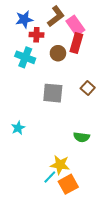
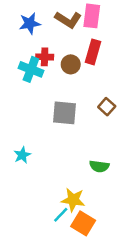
brown L-shape: (56, 16) -> (68, 20), turned 70
pink rectangle: (75, 26) -> (92, 16), moved, turned 42
red cross: (36, 35) -> (45, 57), moved
orange square: (68, 184) -> (83, 223), turned -30

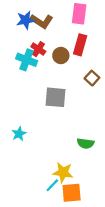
brown L-shape: (68, 20) -> (42, 21), moved
red cross: (45, 57) -> (38, 49), turned 32
brown square: (107, 107) -> (92, 78), moved
orange square: (83, 223) -> (72, 193), turned -36

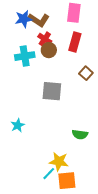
red cross: (38, 49) -> (45, 39), moved
brown circle: (61, 56) -> (49, 50), moved
cyan cross: (27, 60) -> (25, 56), turned -30

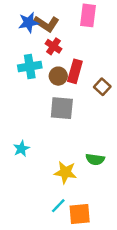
red rectangle: (75, 42) -> (75, 71), moved
brown circle: (49, 50) -> (58, 76), moved
yellow star: (59, 162) -> (65, 172), moved

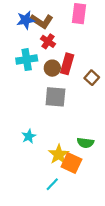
cyan star: (21, 149) -> (29, 136), moved
yellow star: (65, 172) -> (59, 154), turned 30
orange square: (80, 214) -> (71, 163), moved, turned 30

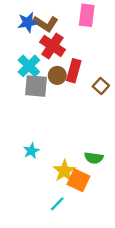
red cross: (48, 41) -> (53, 46), size x1.5
cyan cross: (27, 60) -> (29, 66), turned -36
gray square: (55, 97) -> (36, 86), moved

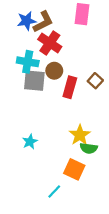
brown L-shape: (45, 24) -> (43, 22), turned -60
cyan cross: (29, 66) -> (28, 62), turned -35
red rectangle: (74, 71) -> (70, 87), moved
yellow star: (64, 171) -> (80, 135), moved

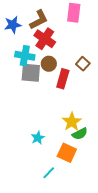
blue star: (27, 21) -> (13, 25), moved
brown square: (95, 81) -> (83, 64), moved
cyan star: (30, 142) -> (38, 138), moved
green semicircle: (89, 148) -> (80, 134), turned -35

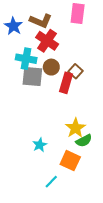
brown L-shape: (39, 20) -> (41, 21), turned 50
blue star: (13, 25) -> (13, 26), turned -30
brown square: (83, 64) -> (75, 71), moved

